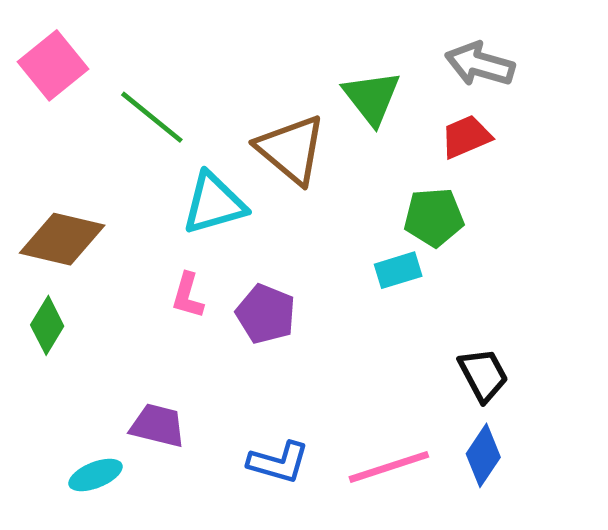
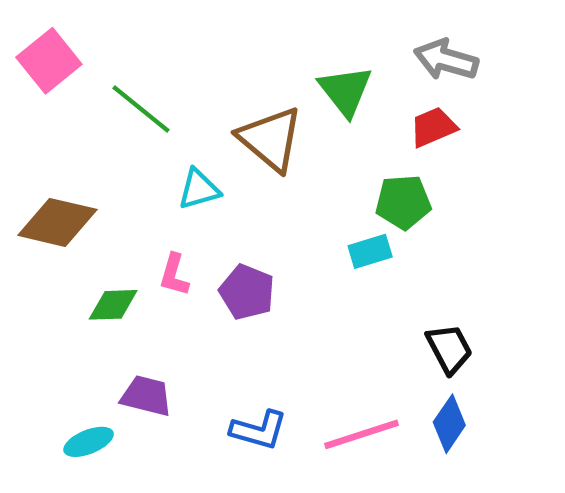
cyan triangle: (214, 203) -> (199, 189), size x0.7
green diamond: (47, 325) -> (113, 305), moved, turned 57

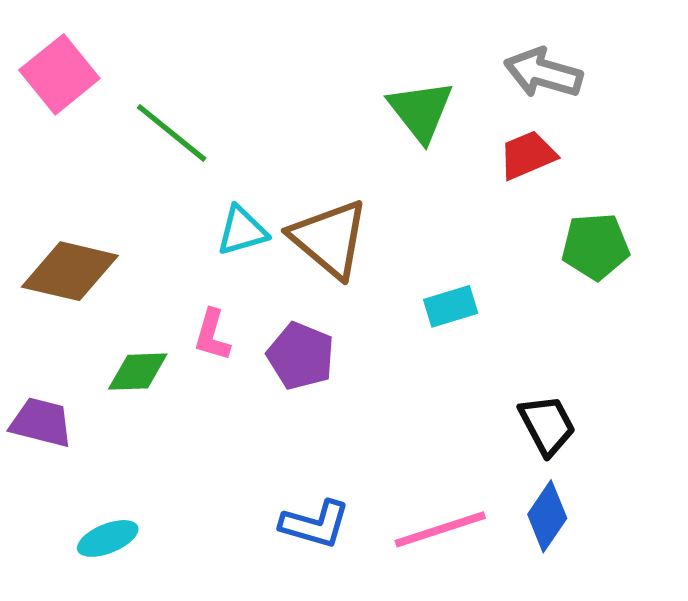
brown triangle: (271, 139) -> (329, 239), moved
green pentagon: (403, 202) -> (595, 246), moved
purple trapezoid: (146, 396) -> (41, 422), moved

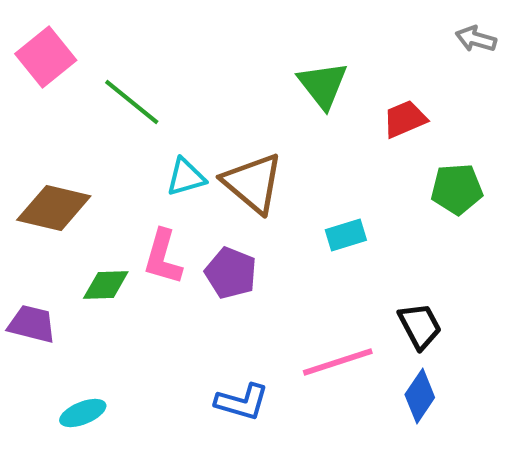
gray arrow: (543, 73) -> (476, 39), moved, size x0.7
pink L-shape: (212, 335) -> (163, 257), size x1.4
pink line: (440, 529) -> (338, 362), moved

